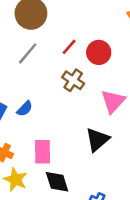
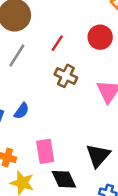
red circle: (99, 52) -> (100, 37), moved
black triangle: (97, 140) -> (98, 156), moved

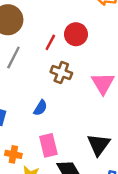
red circle: (100, 37) -> (76, 34), moved
blue semicircle: (22, 111) -> (40, 108), moved

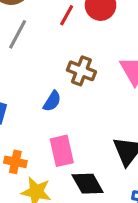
brown cross: (61, 73) -> (81, 71), moved

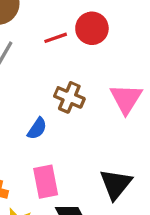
red line: (67, 15) -> (56, 38), turned 40

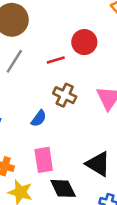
red line: (56, 38) -> (56, 60), moved
black triangle: (116, 184) -> (98, 164), turned -40

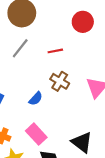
red circle: (84, 42) -> (83, 22), moved
pink rectangle: (44, 160) -> (36, 134), turned -40

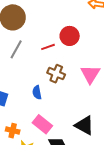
red circle: (83, 22) -> (70, 36), moved
blue semicircle: (36, 99) -> (37, 92), turned 136

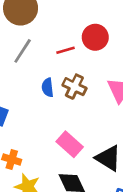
blue semicircle: (37, 92) -> (48, 88), moved
pink rectangle: (42, 124) -> (70, 144), moved

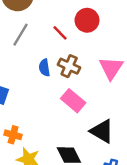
red line: (66, 50) -> (60, 33), turned 63
pink rectangle: (70, 144) -> (73, 101), moved

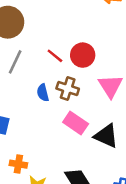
red circle: (87, 20) -> (83, 55), moved
black triangle: (102, 131) -> (106, 136), moved

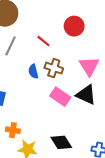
red circle: (83, 55) -> (74, 26), moved
black triangle: (106, 136) -> (86, 95), moved

